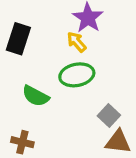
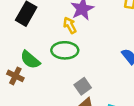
brown cross: (22, 142) -> (15, 76), moved

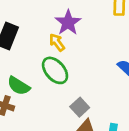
green ellipse: (65, 50) -> (55, 70), turned 55

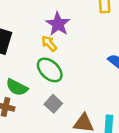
gray square: (80, 107) -> (53, 104), moved

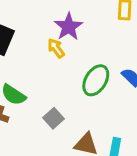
green ellipse: (50, 70) -> (96, 80), moved, turned 72

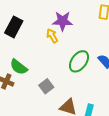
purple star: (69, 27) -> (62, 21), turned 30

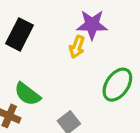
yellow arrow: (52, 36) -> (77, 47), turned -128

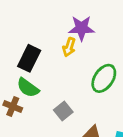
black rectangle: (19, 34) -> (29, 58), moved

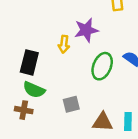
purple star: (81, 28) -> (86, 30), moved
gray square: (63, 111) -> (71, 104), turned 36

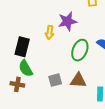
green semicircle: (34, 90) -> (26, 68), turned 36
brown triangle: (103, 122) -> (78, 80), moved

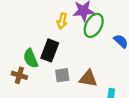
black rectangle: (22, 47) -> (50, 50), moved
green ellipse: (80, 50) -> (94, 25), moved

